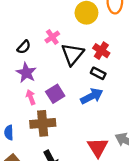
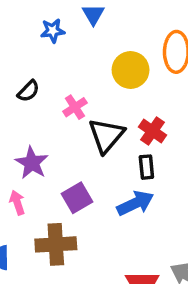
black semicircle: (24, 47) -> (28, 91), moved
black rectangle: (98, 73) -> (146, 167), turned 56
pink arrow: (31, 97) -> (17, 203), moved

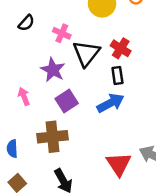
pink cross: (75, 107) -> (62, 33), turned -30
purple star: (32, 163) -> (53, 70), moved
pink arrow: (17, 203) -> (24, 96), moved

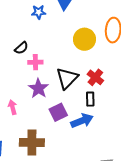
pink cross: (62, 33) -> (35, 62), moved, turned -32
purple square: (67, 101) -> (58, 112), moved

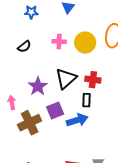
blue star: (39, 12) -> (31, 12), moved
pink cross: (35, 62) -> (59, 42), moved
red cross: (95, 77) -> (93, 80), turned -35
brown cross: (32, 143) -> (30, 123), moved, turned -30

